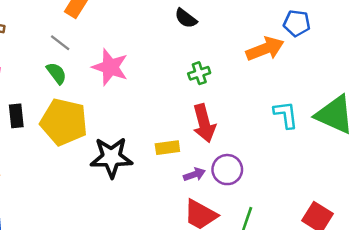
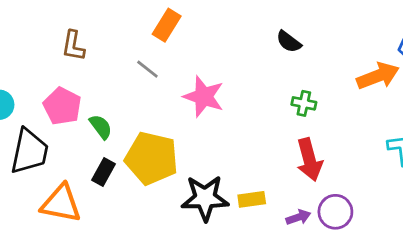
green semicircle: (56, 73) -> (101, 127), moved
green cross: (199, 73) -> (304, 103), turned 30
black rectangle: (16, 116) -> (103, 172), moved, turned 35
yellow rectangle: (167, 148) -> (252, 199), moved

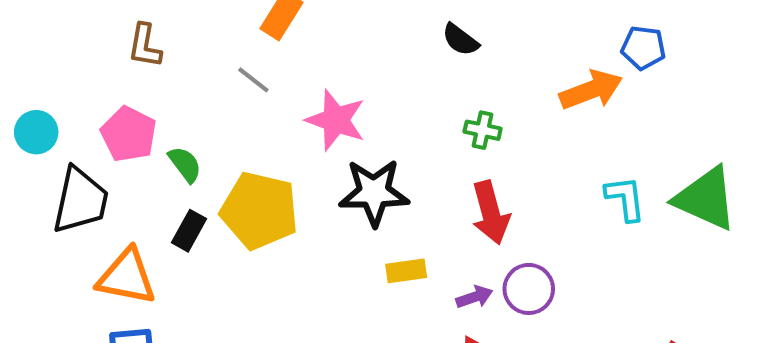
black star: (205, 198) -> (374, 192), moved

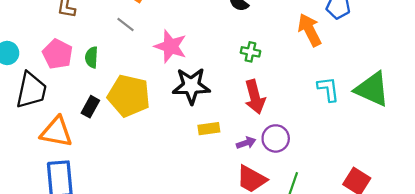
orange arrow: (591, 90) -> (310, 30), turned -96
green semicircle: (185, 164) -> (92, 57), moved, turned -140

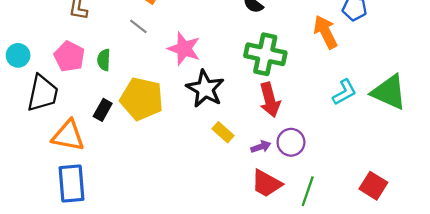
green cross: (250, 52) -> (265, 54), size x2.0
black star: (191, 86) -> (205, 89), turned 30
cyan L-shape: (328, 89) -> (344, 92), turned 68
yellow rectangle: (209, 129) -> (223, 132), turned 50

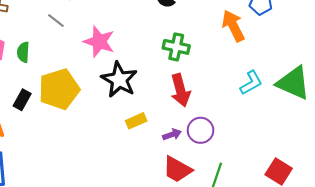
green cross: (265, 54) -> (176, 47), size x0.7
yellow pentagon: (142, 99) -> (59, 89), turned -30
yellow rectangle: (223, 132) -> (136, 121), turned -66

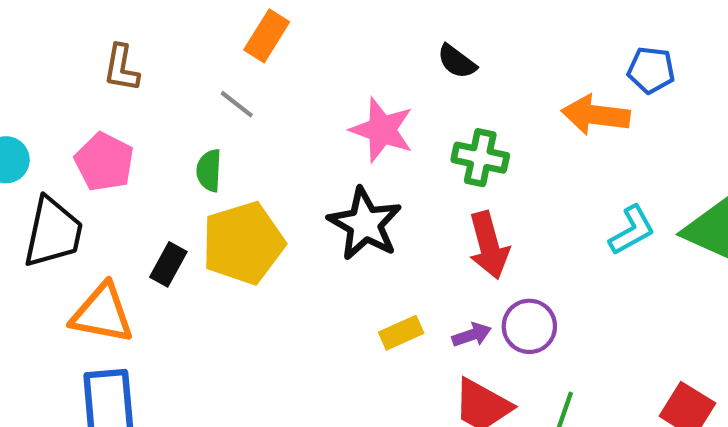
orange arrow: (233, 26) -> (596, 115), turned -56
pink star: (99, 42) -> (382, 130), moved
green semicircle: (23, 52) -> (209, 170), moved
yellow rectangle: (136, 121) -> (401, 333), moved

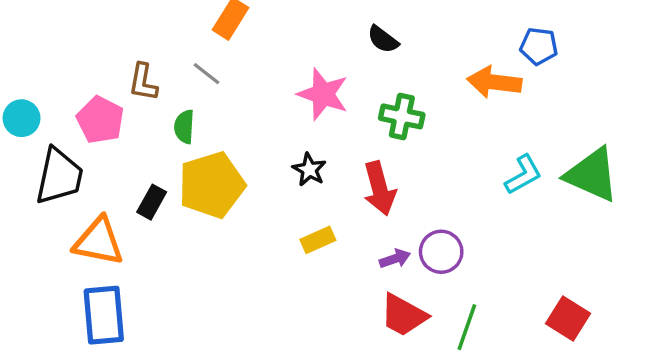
brown L-shape: (121, 68) -> (143, 82), moved
black star: (365, 224) -> (309, 170), size x0.6
red arrow: (489, 245) -> (380, 188), moved
yellow rectangle: (401, 333) -> (318, 240), moved

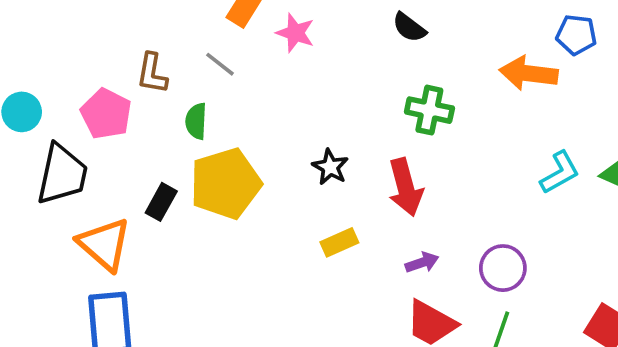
pink star: (323, 94) -> (295, 33), moved, size x0.7
orange triangle: (99, 241) -> (104, 244), turned 30
purple circle: (441, 252) -> (503, 268), moved

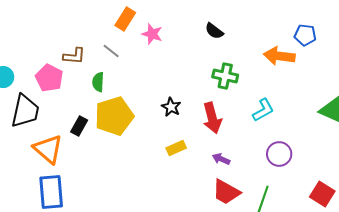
brown L-shape: (152, 73) -> (74, 56), turned -95
cyan L-shape: (560, 173) -> (263, 110), moved
purple arrow: (422, 263) -> (221, 159), turned -138
purple circle: (503, 268) -> (279, 154), moved

